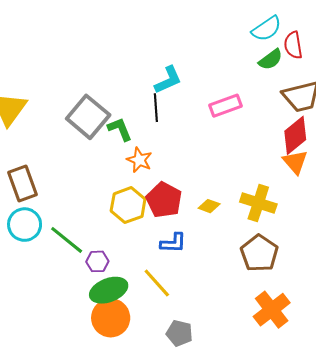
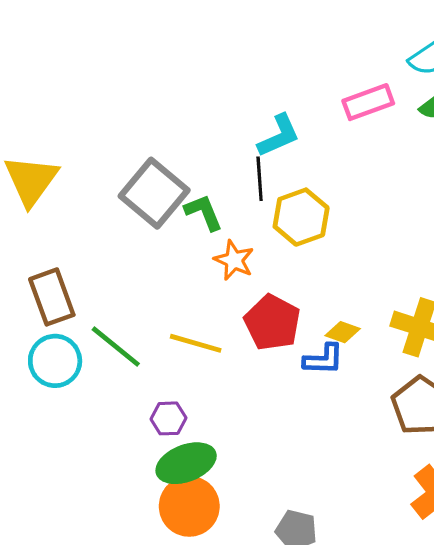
pink rectangle: (225, 106) -> (368, 102), moved
yellow hexagon: (128, 205) -> (301, 217), moved
green line: (67, 240) -> (116, 347), moved
blue L-shape: (173, 243) -> (323, 359), moved
yellow line: (157, 283) -> (196, 343), moved, turned -32

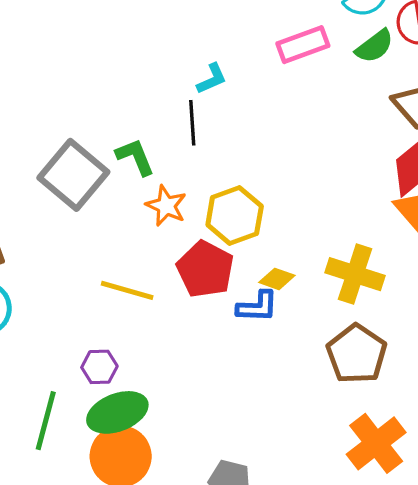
cyan L-shape: (279, 136) -> (212, 79), size x0.7
gray square: (154, 193) -> (73, 175), moved
yellow hexagon: (301, 217) -> (235, 215), moved
green line: (116, 347) -> (46, 421), moved, turned 66

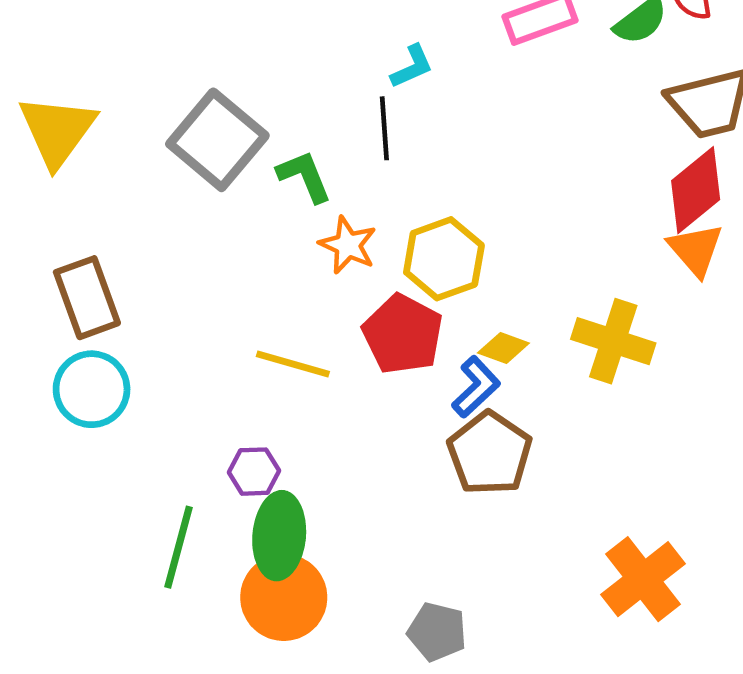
gray square: (73, 175) -> (217, 140), moved
blue L-shape: (257, 307) -> (476, 387), turned -45
brown pentagon: (357, 354) -> (490, 453), moved
green ellipse: (117, 412) -> (279, 536), turned -64

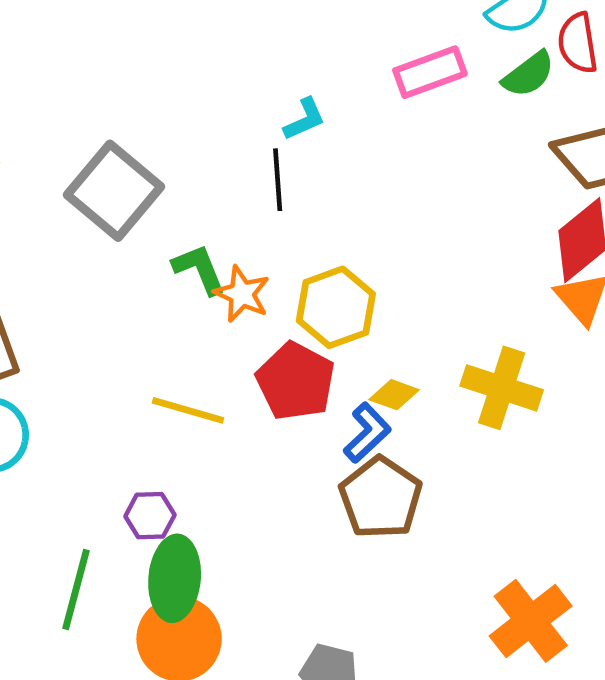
green L-shape: (304, 176) -> (199, 269), moved

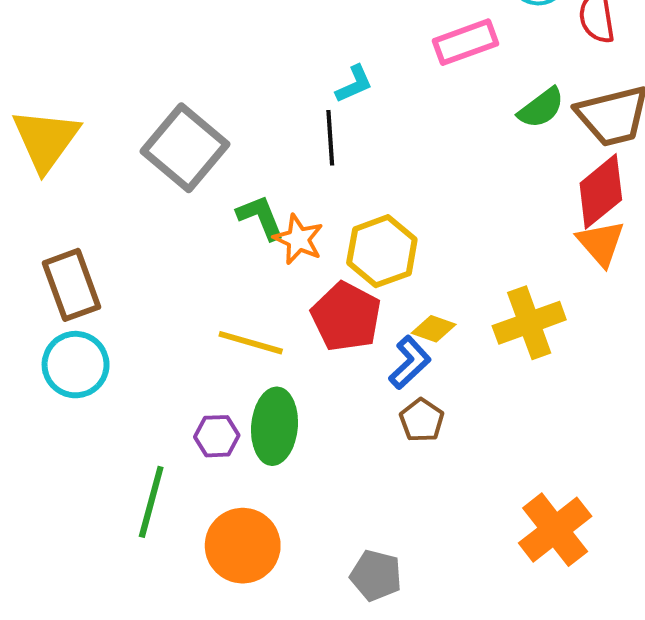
green semicircle: (528, 74) -> (541, 108), moved
yellow cross: (502, 388) -> (529, 323), turned -38
brown pentagon: (381, 498) -> (422, 420), size x0.6
green ellipse: (175, 578) -> (275, 426), moved

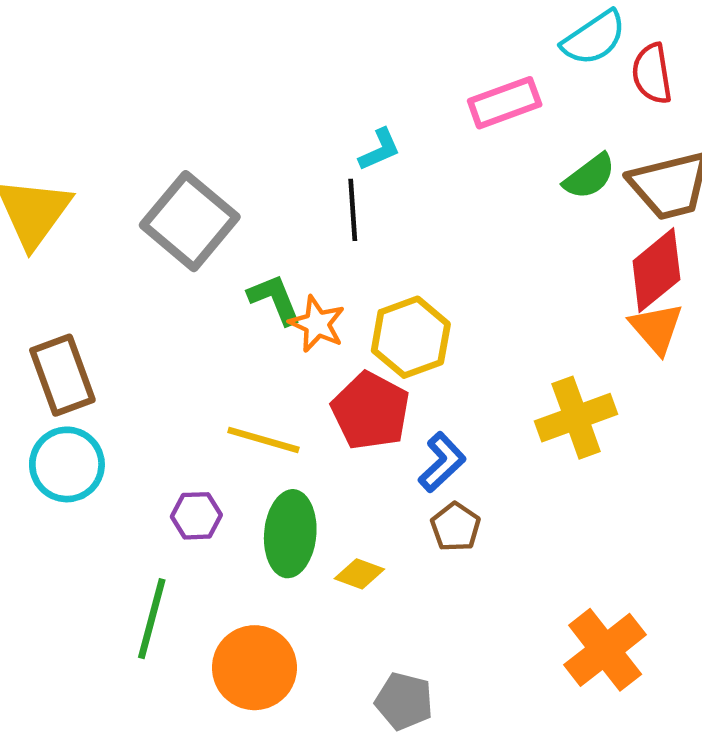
yellow diamond: (434, 329) -> (359, 574), moved
purple hexagon: (217, 436) -> (196, 516), moved

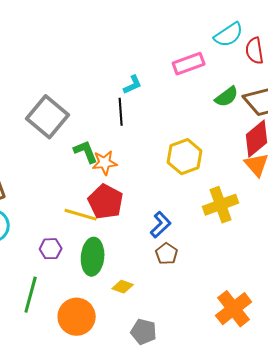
orange star: (317, 324) -> (105, 163), turned -30
yellow hexagon: (411, 337) -> (185, 157), moved
red pentagon: (371, 411) -> (106, 202), moved
yellow diamond: (359, 574) -> (123, 287), moved

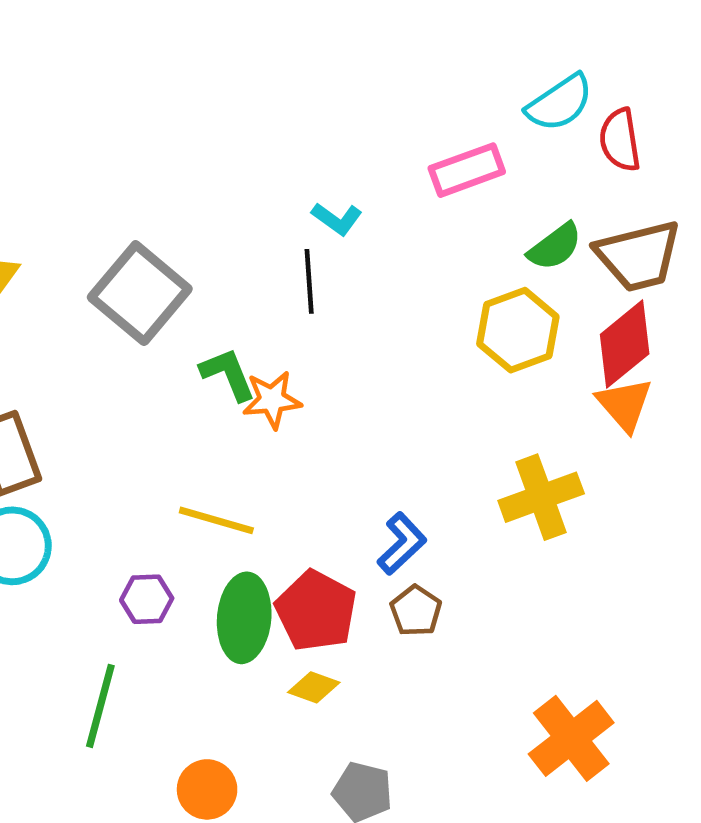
cyan L-shape: (133, 85) -> (337, 219), turned 60
yellow hexagon: (185, 157) -> (518, 330), moved
red pentagon: (106, 202) -> (316, 611), moved
orange circle: (77, 317) -> (207, 789), moved, size x0.7

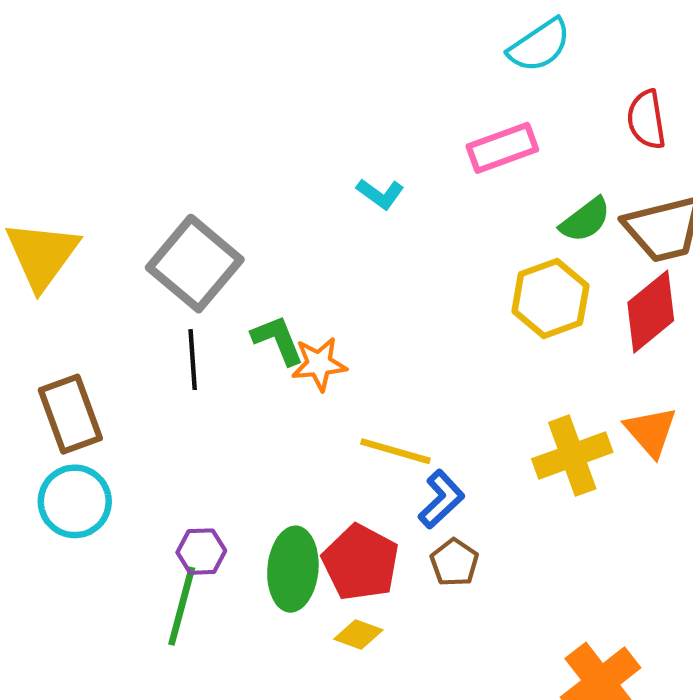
cyan semicircle: (560, 103) -> (539, 45), moved
black line: (309, 281) -> (193, 360), moved
orange triangle: (625, 404) -> (651, 432), moved
yellow line: (216, 520) -> (395, 451), moved
green line: (100, 706) -> (182, 606), moved

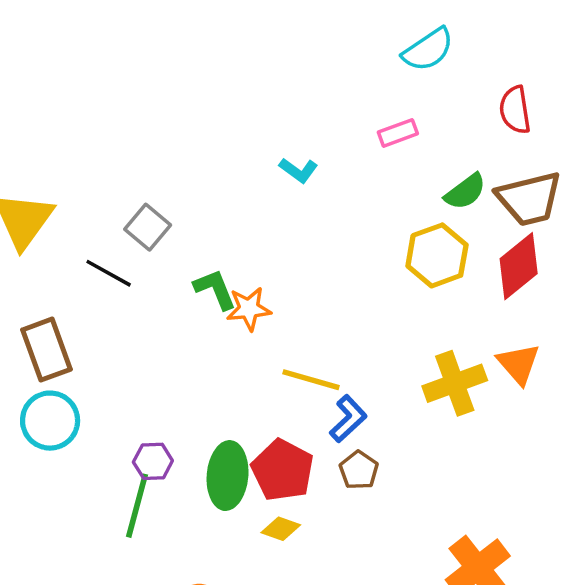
pink rectangle: (502, 148) -> (398, 133), size x0.7
gray square: (195, 264) -> (148, 227), size x0.6
black line: (193, 360) -> (109, 273), moved, turned -57

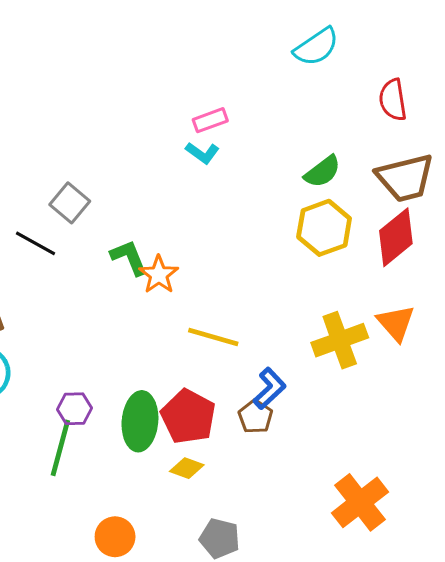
pink rectangle: (398, 133) -> (210, 120), moved
green semicircle: (465, 192) -> (323, 172), moved
orange star: (249, 309) -> (159, 275), turned -30
blue L-shape: (348, 419) -> (269, 389), moved

